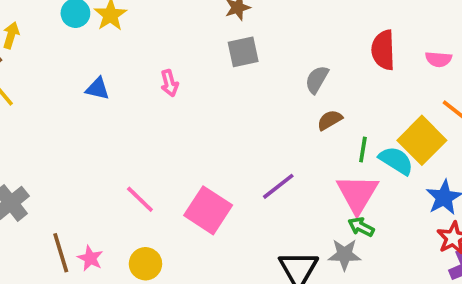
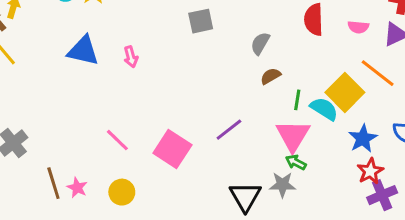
pink arrow: (169, 83) -> (131, 57), moved
blue triangle: (98, 89) -> (83, 51), size x1.6

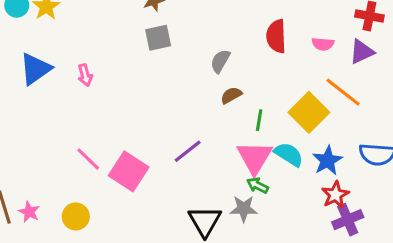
blue triangle: (83, 51) -> (35, 69), turned -48
cyan semicircle: (324, 109) -> (289, 154), moved
pink line: (117, 140) -> (88, 159), moved

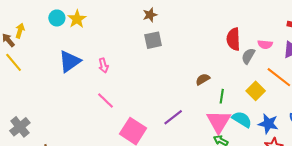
gray semicircle: (220, 61) -> (248, 56), moved
yellow square: (309, 112) -> (256, 91), size x0.7
pink line: (88, 159) -> (106, 100), moved
blue star: (328, 161) -> (268, 124), turned -30

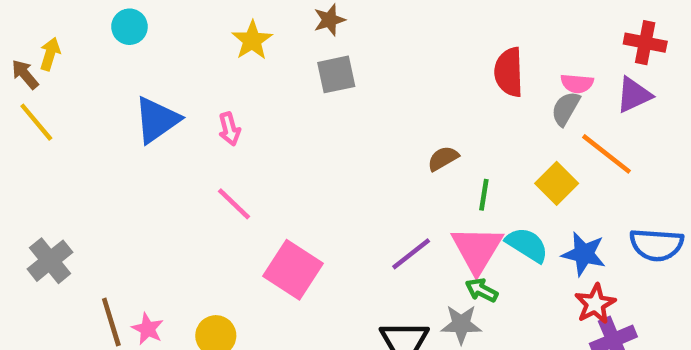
yellow star: (77, 19) -> (252, 40), moved
gray semicircle: (248, 56) -> (566, 108), moved
purple line: (173, 117) -> (411, 254), moved

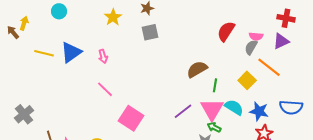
red semicircle: (509, 72) -> (226, 31), turned 35
yellow line: (36, 122) -> (44, 53), moved, turned -36
brown semicircle: (443, 158) -> (197, 69), size x1.5

